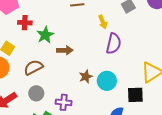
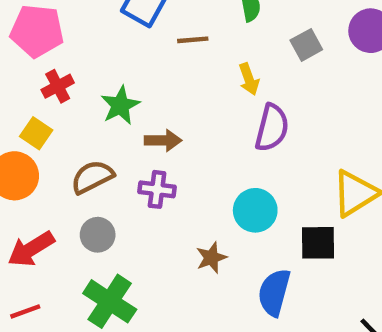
red cross: (25, 23) -> (58, 86), moved, turned -32
brown star: (86, 77) -> (211, 258), moved
purple cross: (64, 102) -> (157, 189), moved

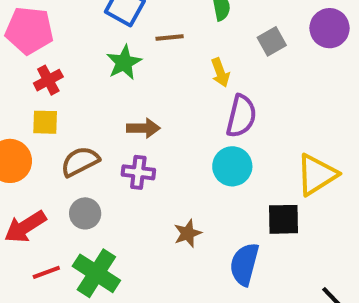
green star: (120, 105) -> (124, 62), moved
yellow square: (36, 133) -> (45, 122), moved, turned -32
cyan circle: (255, 210) -> (232, 166), moved
red line: (25, 311) -> (46, 272), moved

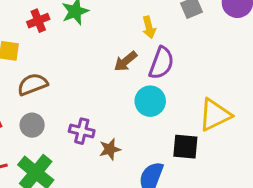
red cross: (48, 80) -> (38, 21), moved
brown arrow: (143, 128) -> (126, 61), moved, turned 135
purple cross: (138, 172) -> (82, 131), moved

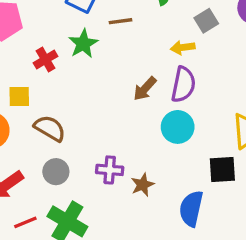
yellow arrow: (149, 27) -> (183, 48), moved, turned 105
brown semicircle: (33, 84) -> (50, 128), turned 60

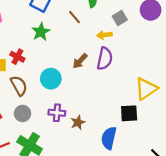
brown line: (120, 21) -> (75, 17), moved, turned 56
red cross: (45, 60) -> (17, 57), moved, turned -32
cyan circle: (178, 127) -> (51, 79), moved
brown semicircle: (50, 128) -> (19, 86), turned 30

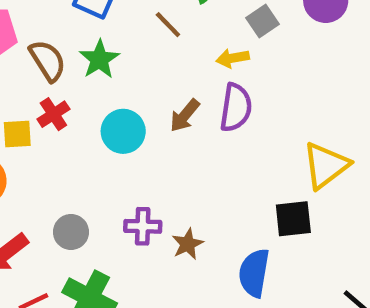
red cross: (17, 57) -> (53, 114), turned 32
cyan circle: (51, 79) -> (123, 131), moved
brown semicircle: (19, 86) -> (48, 61), moved

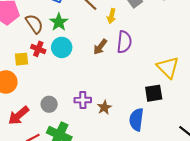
yellow arrow: (233, 58) -> (112, 16), moved, turned -64
red cross: (53, 114) -> (38, 49), turned -32
cyan circle: (123, 131) -> (62, 47), moved
yellow triangle: (326, 165) -> (168, 67), turned -35

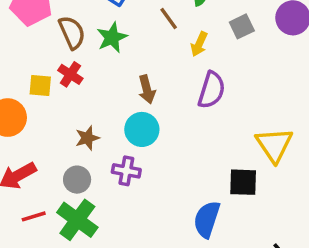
cyan circle: (62, 47) -> (142, 129), moved
brown arrow: (100, 47) -> (147, 89), moved, turned -63
gray circle: (49, 104) -> (77, 180), moved
brown star: (104, 107) -> (87, 138), moved

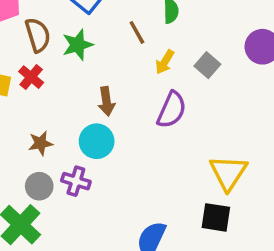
gray square: (242, 26) -> (207, 65), moved, turned -30
gray circle: (77, 180) -> (39, 186), moved
black square: (243, 182) -> (216, 217), moved

